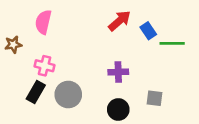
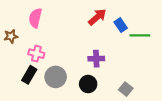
gray square: (154, 98) -> (126, 89), moved, turned 32
black circle: (118, 110) -> (88, 84), moved

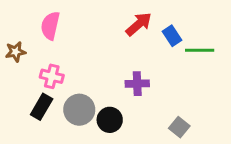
black circle: (88, 84) -> (110, 120), moved

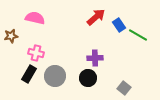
pink semicircle: (50, 26) -> (35, 18), turned 90
green line: (200, 50) -> (138, 35), turned 30
black circle: (110, 120) -> (88, 78), moved

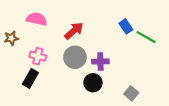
red arrow: (96, 17) -> (74, 31), moved
gray circle: (55, 76) -> (75, 57), moved

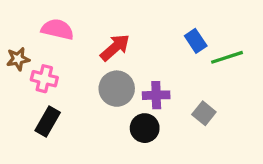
green line: (146, 37) -> (227, 57), turned -48
pink cross: (38, 56) -> (44, 79), moved
gray square: (131, 93) -> (204, 113), moved

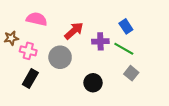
green line: (227, 57) -> (124, 49), moved, turned 48
gray circle: (117, 89) -> (60, 57), moved
purple cross: (156, 95) -> (100, 41), moved

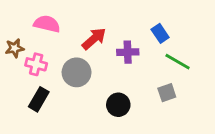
green line: (124, 49) -> (178, 62), moved
gray square: (131, 73) -> (167, 93), turned 32

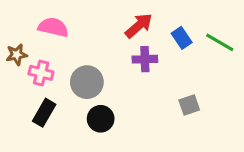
red arrow: (94, 39) -> (139, 26), moved
green line: (178, 62) -> (220, 42), moved
black circle: (118, 105) -> (101, 119), moved

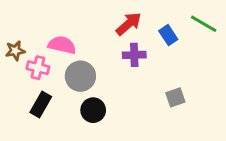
pink semicircle: (53, 27) -> (62, 45), moved
green line: (220, 42) -> (204, 24), moved

